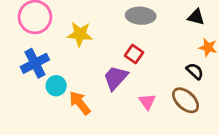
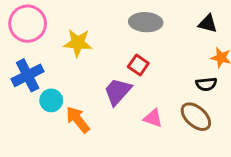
black semicircle: (195, 71) -> (206, 84), turned 132
pink triangle: (147, 102) -> (153, 118), turned -36

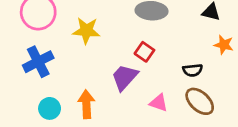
black semicircle: (206, 84) -> (193, 70), moved
cyan circle: (51, 100) -> (50, 108), moved
orange arrow: (78, 120) -> (86, 104), turned 36

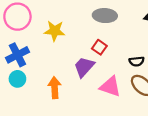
pink triangle: (159, 103) -> (110, 87), size x1.5
cyan circle: (50, 108) -> (17, 79), moved

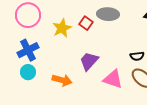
yellow star: (55, 31) -> (62, 28), turned -30
red square: (99, 47) -> (86, 23), moved
orange arrow: (55, 88) -> (62, 80), turned 108

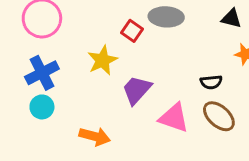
yellow star: (62, 28) -> (102, 60), moved
orange arrow: (62, 80) -> (95, 136), moved

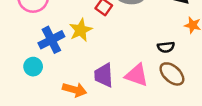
blue cross: (42, 73) -> (51, 40), moved
purple trapezoid: (137, 90) -> (104, 75), moved, turned -45

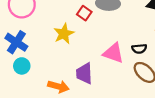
blue cross: (51, 40) -> (16, 42), moved, turned -30
pink triangle: (137, 75) -> (113, 53), moved

